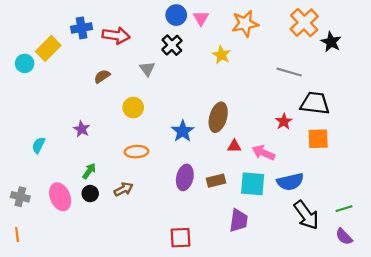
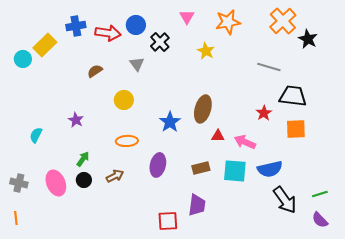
blue circle: (176, 15) -> (136, 25), moved
purple ellipse: (185, 177) -> (158, 165), moved
purple trapezoid: (239, 220) -> (197, 205), moved

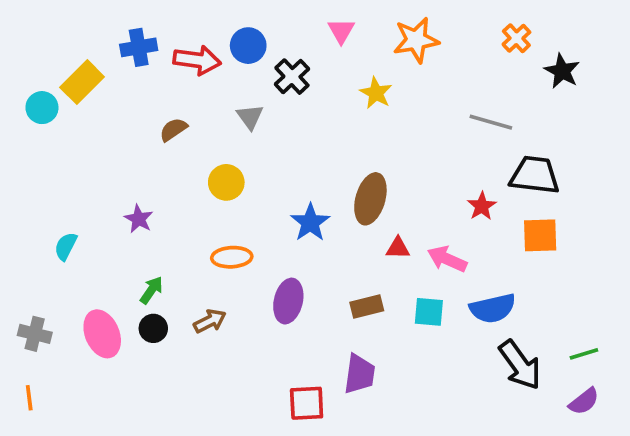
orange cross: (283, 21) -> (516, 38), size x0.6
cyan square: (235, 171) -> (429, 312), size x0.7
purple semicircle: (320, 220) -> (584, 401), turned -84

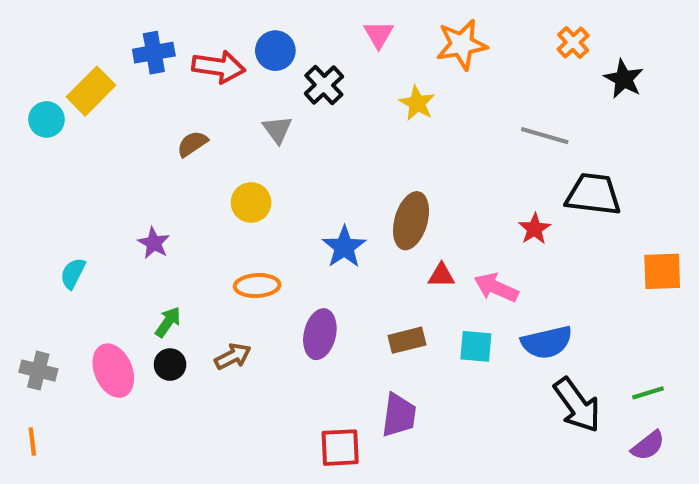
orange square: (540, 235) -> (662, 271), moved

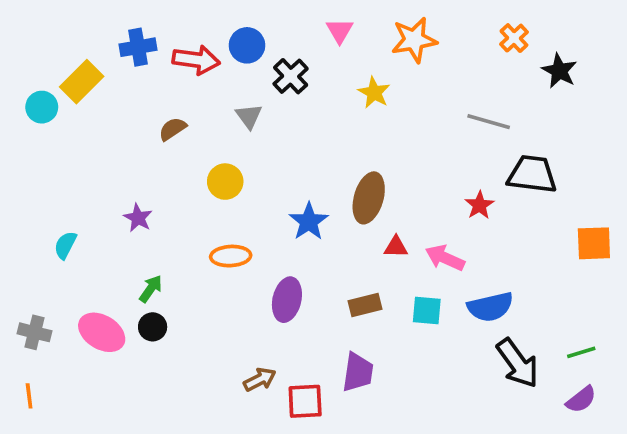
brown arrow: (233, 356) -> (260, 380), moved
pink ellipse: (113, 371) -> (102, 332), turned -36

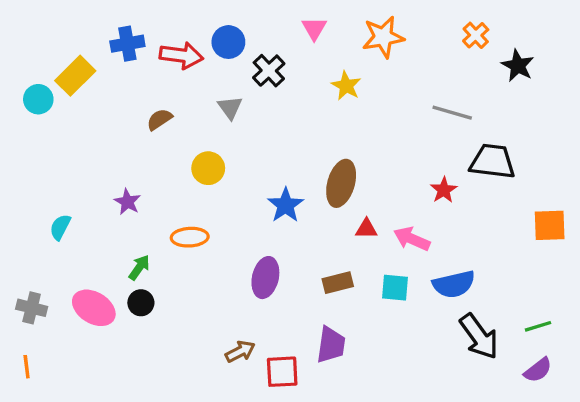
orange ellipse: (231, 256) -> (190, 237), moved

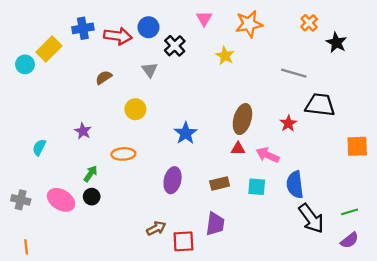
brown ellipse: (341, 183) -> (242, 119), moved
blue semicircle: (454, 284) -> (295, 185), turned 96
orange line: (27, 367) -> (26, 247), moved

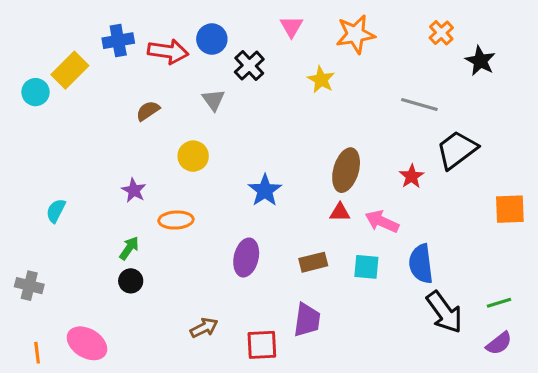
black trapezoid: (320, 105) -> (457, 150), turned -44
purple star: (83, 131) -> (134, 190), moved
pink ellipse: (61, 200) -> (87, 343), moved
brown arrow: (156, 228) -> (204, 328), moved

